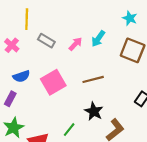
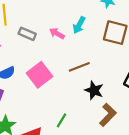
pink arrow: (75, 44) -> (57, 33), turned -96
black star: (94, 111) -> (94, 90), moved

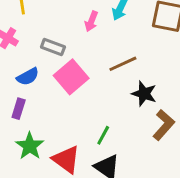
pink arrow: (57, 33) -> (91, 21), turned -96
gray rectangle: (27, 34) -> (53, 47), moved

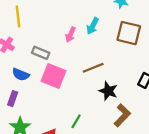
blue semicircle: (28, 77) -> (21, 75), turned 49
pink square: (71, 77) -> (54, 76), turned -30

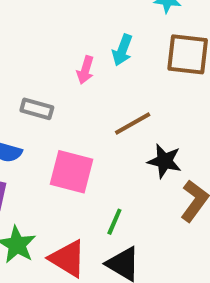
pink square: (54, 76) -> (71, 172), moved

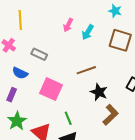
pink arrow: (85, 70) -> (68, 25), moved
green line: (114, 222) -> (68, 118), turned -56

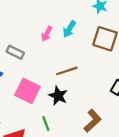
pink arrow: (68, 25) -> (47, 34), moved
black star: (99, 92) -> (58, 96), moved

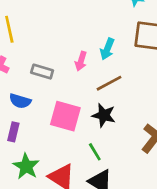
cyan arrow: (69, 29) -> (107, 49), moved
pink arrow: (47, 34) -> (81, 61), moved

